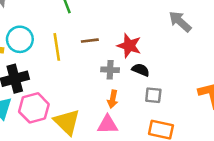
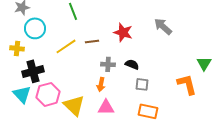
cyan circle: (20, 39) -> (35, 28), moved
red star: (129, 46) -> (123, 32), moved
yellow line: (57, 47) -> (66, 46), turned 65
orange arrow: (113, 99) -> (101, 84), moved

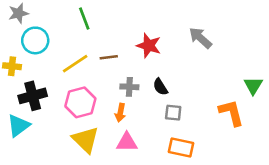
black semicircle: (132, 64) -> (160, 87), turned -144
cyan triangle: (22, 94) -> (18, 126), turned 36
pink hexagon: (48, 94) -> (80, 102), moved

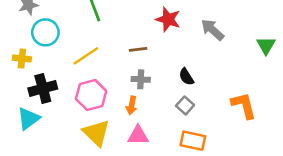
red star: (149, 46) -> (168, 19), moved
brown line: (109, 57) -> (138, 49), moved
green triangle: (253, 86) -> (266, 45), moved
black semicircle: (160, 87) -> (186, 77), moved
gray square: (173, 113) -> (185, 105), turned 36

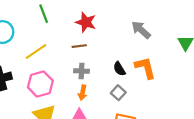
red star: (168, 19) -> (86, 22), moved
orange arrow: (132, 105) -> (83, 93), moved
orange L-shape: (244, 105) -> (145, 68), moved

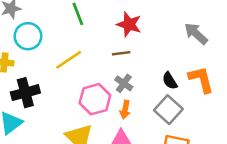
gray cross: (81, 71) -> (124, 83), turned 32
pink hexagon: (40, 84) -> (95, 99), moved
gray square: (118, 93) -> (168, 110), size x1.5

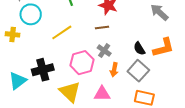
orange L-shape: (201, 79) -> (163, 48), turned 90
black cross: (25, 93) -> (43, 70), moved
orange arrow: (125, 110) -> (114, 70), moved

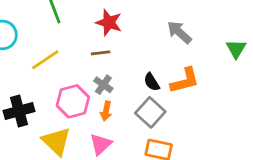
orange arrow: (114, 70) -> (106, 111), moved
pink triangle: (102, 94) -> (101, 144), turned -42

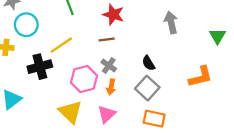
gray arrow: (179, 32) -> (171, 22), turned 35
orange L-shape: (185, 81) -> (200, 77), moved
black cross: (19, 111) -> (40, 67), moved

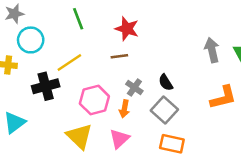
gray arrow: (171, 22) -> (212, 50), moved
gray cross: (109, 65) -> (134, 88), moved

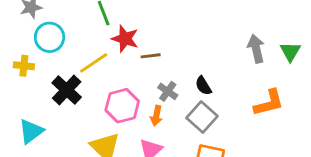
red star: (127, 29) -> (125, 39), moved
black cross: (46, 86) -> (67, 90), turned -32

